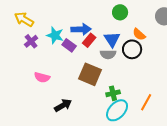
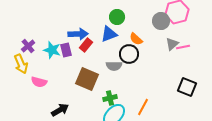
yellow arrow: (24, 19) -> (21, 64), moved, turned -144
cyan star: (55, 35) -> (52, 50), moved
blue triangle: (112, 39) -> (109, 34), moved, turned 42
purple rectangle: (69, 45) -> (66, 50), turned 40
gray semicircle: (108, 54) -> (114, 66), moved

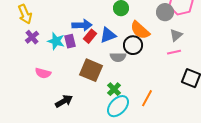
blue triangle: (109, 34) -> (108, 35), moved
orange semicircle: (136, 39) -> (140, 30), size x1.5
pink line: (183, 47) -> (174, 52), moved
yellow arrow: (21, 64) -> (25, 14), moved
green cross: (110, 98) -> (114, 89), turned -32

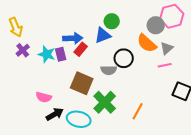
orange semicircle: (140, 30) -> (147, 43), moved
blue triangle: (108, 35) -> (103, 35), moved
pink semicircle: (43, 73) -> (44, 97), moved
green cross: (114, 89) -> (105, 102), size x1.6
cyan ellipse: (118, 106) -> (79, 119), moved, turned 60

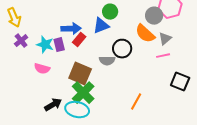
pink semicircle: (44, 97) -> (42, 69), moved
green cross: (105, 102) -> (83, 93), moved

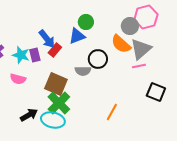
blue arrow: (71, 29) -> (47, 39), turned 54
gray triangle: (165, 39) -> (141, 49), size x1.6

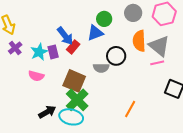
gray circle: (130, 26) -> (133, 13), moved
orange semicircle: (121, 44) -> (139, 41), turned 45
gray triangle: (141, 49) -> (159, 46), turned -40
cyan star: (21, 55) -> (39, 52), turned 30

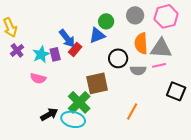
gray triangle: (159, 46) -> (161, 48), turned -35
gray semicircle: (101, 68) -> (138, 70), moved
brown square: (74, 81) -> (97, 83), moved, turned -35

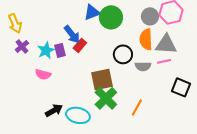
gray circle: (135, 15) -> (150, 16), moved
green circle: (106, 21) -> (111, 17), size x1.5
blue triangle: (97, 35) -> (92, 12), moved
green cross: (79, 102) -> (106, 98), moved

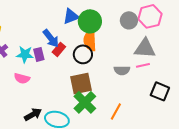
orange semicircle: (146, 39) -> (90, 40), moved
cyan star: (46, 50) -> (25, 54), turned 30
black circle: (123, 54) -> (83, 54), moved

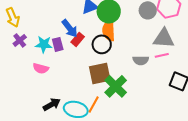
green cross: (85, 102) -> (116, 86), moved
orange line: (116, 111) -> (94, 104), moved

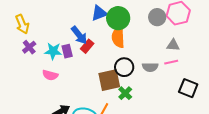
gray triangle: (164, 38) -> (173, 45), size x0.6
black circle: (102, 44) -> (124, 67), moved
green cross: (116, 86) -> (125, 93), size x0.6

